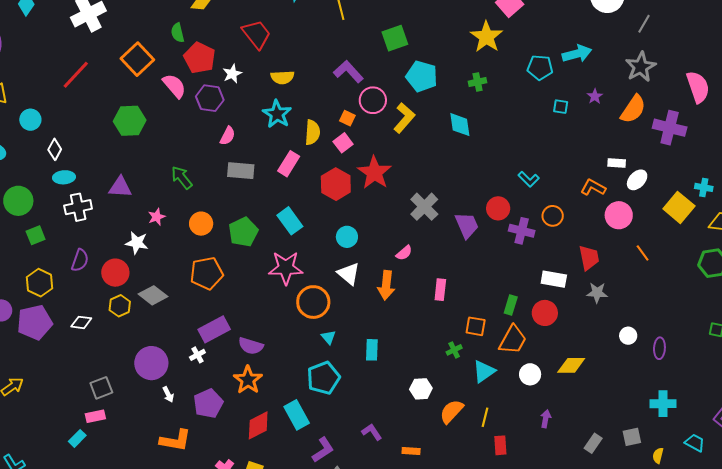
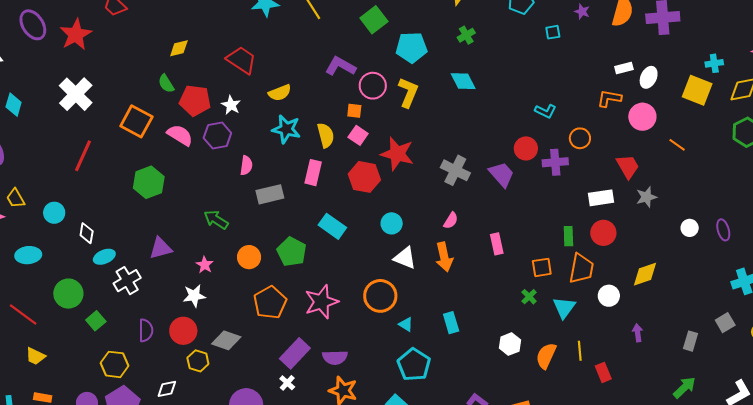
pink star: (286, 268) -> (321, 302), moved

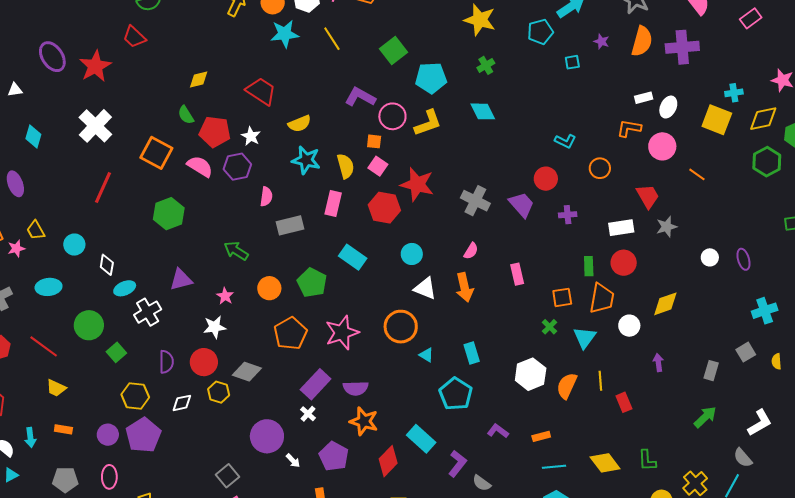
yellow L-shape: (408, 92) -> (428, 123), turned 48
purple cross: (555, 162) -> (568, 215), moved, size x0.7
white hexagon: (510, 344) -> (531, 374), size x1.4
cyan pentagon: (414, 365) -> (456, 394), moved
white diamond: (167, 389) -> (182, 403), moved

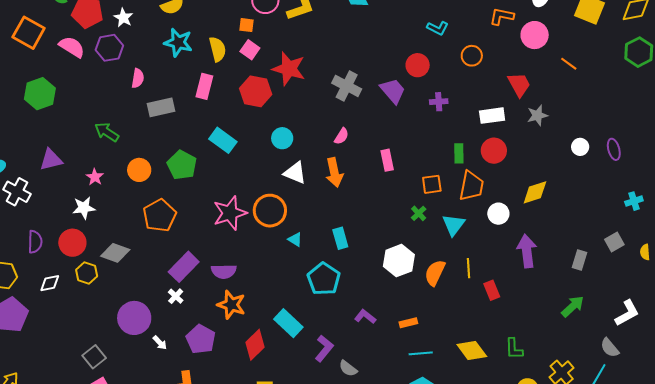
cyan cross: (765, 311) -> (634, 201), size x0.7
white cross: (148, 312) -> (17, 192), turned -32
pink star: (342, 333) -> (230, 213), moved
purple arrow: (658, 363) -> (527, 251), size x1.8

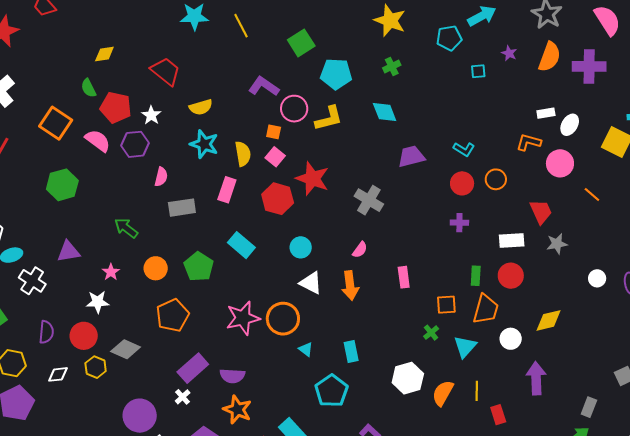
red circle: (418, 65) -> (462, 183), moved
purple trapezoid: (393, 91) -> (411, 156), moved, turned -68
gray rectangle: (579, 260) -> (589, 407), moved

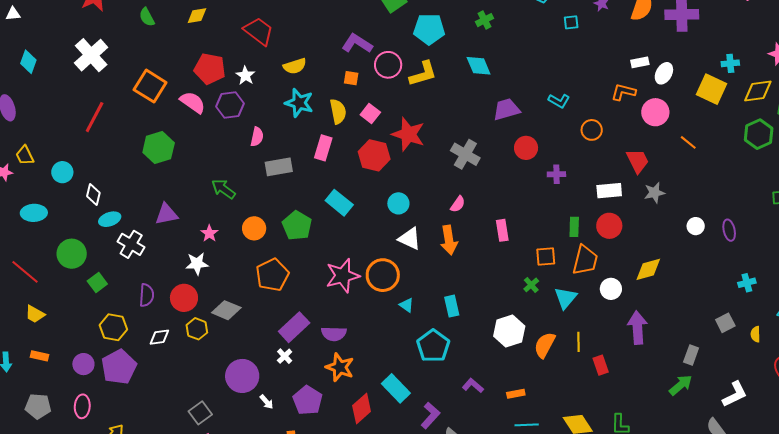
green semicircle: (89, 88) -> (147, 17), moved
orange square: (274, 132) -> (351, 78), moved
red circle: (462, 183) -> (526, 148), moved

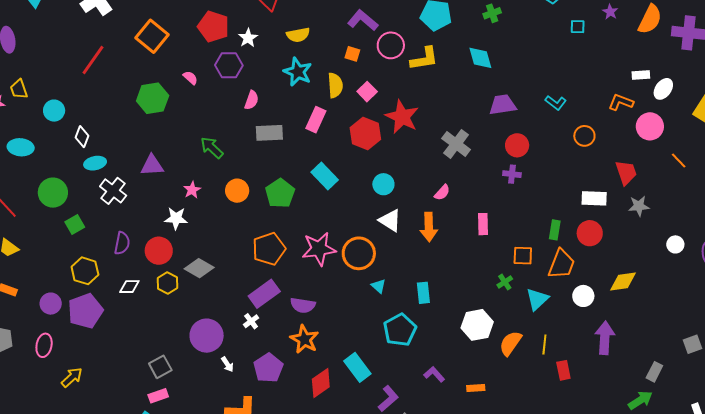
pink semicircle: (193, 102) -> (190, 78), moved, size x0.6
purple cross: (556, 174) -> (512, 174), moved
orange pentagon: (272, 275) -> (269, 249), moved

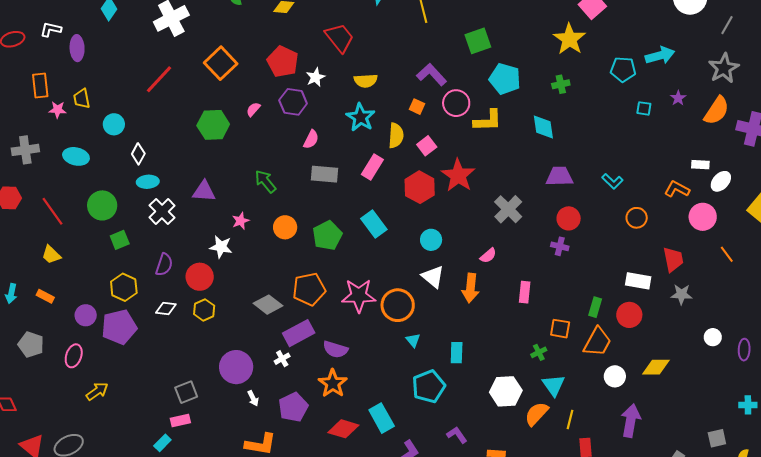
pink semicircle: (190, 78) -> (253, 109), turned -98
gray diamond: (199, 268) -> (268, 305), moved
cyan triangle: (537, 299) -> (553, 385), moved, turned -30
red diamond: (321, 383) -> (343, 429), turned 44

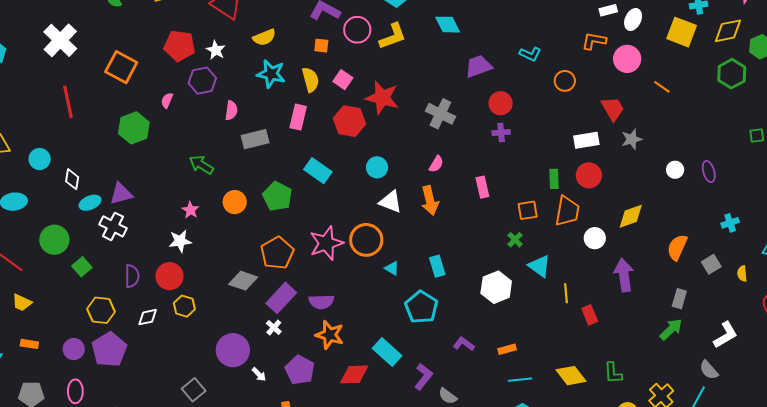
red line: (159, 79) -> (68, 102), turned -36
purple triangle: (204, 191) -> (121, 194), moved
orange semicircle: (536, 414) -> (677, 247), moved

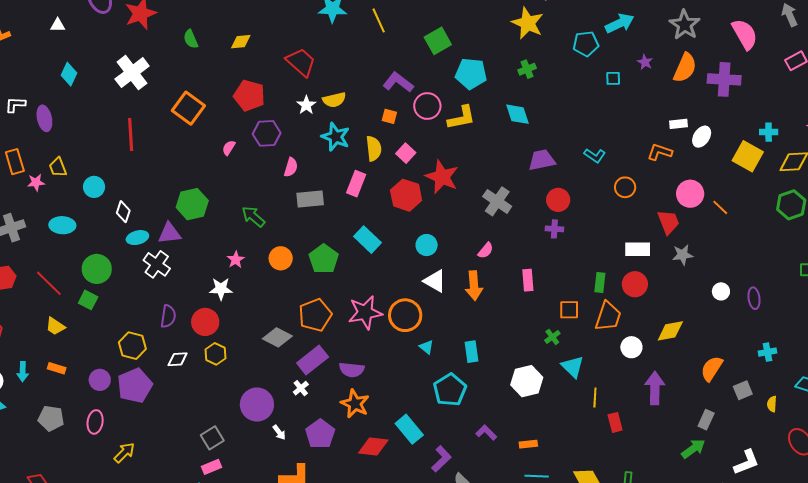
white star: (216, 50) -> (306, 105), moved
pink circle: (627, 59) -> (690, 194), moved
green hexagon: (134, 128) -> (192, 204), moved
green square: (82, 267) -> (88, 300), moved, turned -30

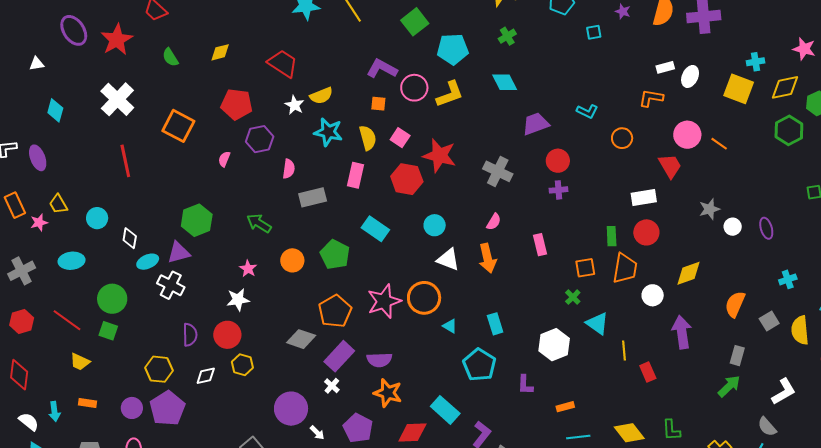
gray star: (683, 255) -> (709, 209), moved
yellow semicircle: (772, 404) -> (800, 330), size x1.8
purple L-shape: (486, 433) -> (525, 385), moved, turned -125

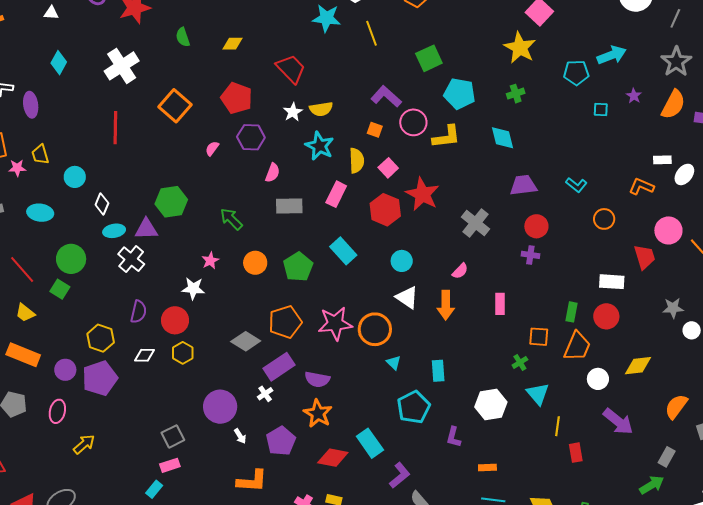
purple arrow: (682, 332) -> (618, 421), turned 124
orange rectangle: (88, 403) -> (23, 355), size x1.8

